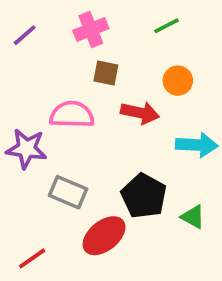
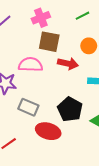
brown square: (106, 73) -> (49, 42), size x1.5
red ellipse: (104, 236) -> (48, 131), turned 55

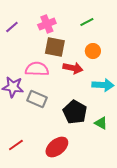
gray rectangle: (28, 107) -> (37, 99), moved
red ellipse: (48, 131) -> (57, 147), moved, turned -55

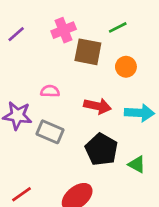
brown square: (55, 47) -> (88, 52), moved
red arrow: (73, 68) -> (97, 106), moved
pink semicircle: (37, 69) -> (50, 91), size x0.6

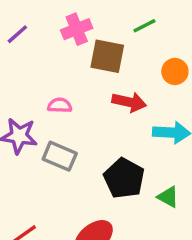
orange circle: (126, 67) -> (175, 71), moved
red arrow: (97, 106) -> (129, 102), moved

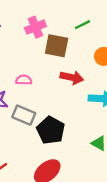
black pentagon: (124, 178) -> (51, 130), moved

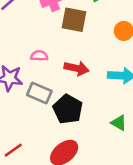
red arrow: (72, 78) -> (77, 68), moved

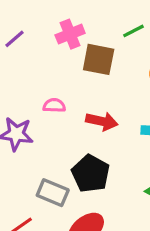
gray rectangle: (39, 93) -> (53, 193), moved

